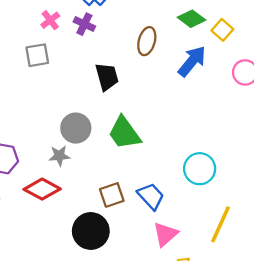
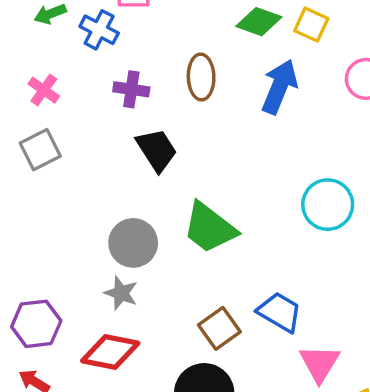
purple cross: (84, 24) -> (131, 89), moved
gray star: (59, 156) -> (121, 293), turned -30
cyan circle: (200, 169) -> (328, 205), moved

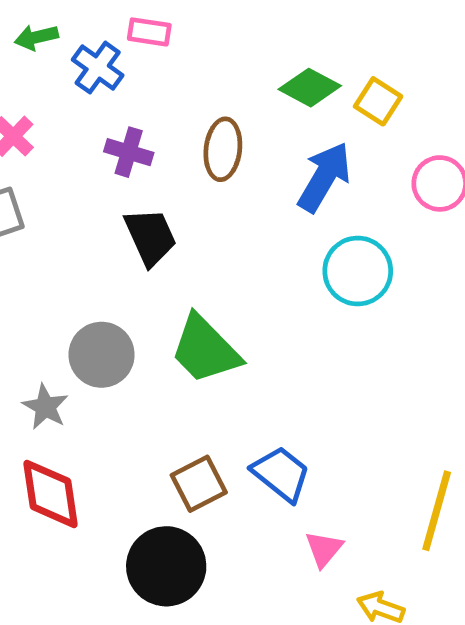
cyan circle: (328, 205) -> (358, 271), moved
gray star: (121, 293) -> (45, 407), moved
red diamond: (110, 352) -> (50, 494), turned 62
pink triangle: (320, 363) -> (324, 549), size x0.7

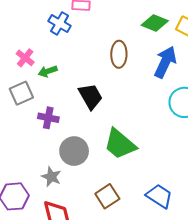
green arrow: (36, 37) -> (48, 71), moved
purple cross: (129, 152) -> (48, 118), moved
brown square: (199, 484) -> (107, 196), moved

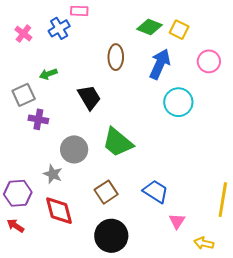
blue cross: (60, 23) -> (59, 28), turned 30
pink cross: (25, 58) -> (23, 34), moved
purple cross: (48, 118) -> (38, 119), moved

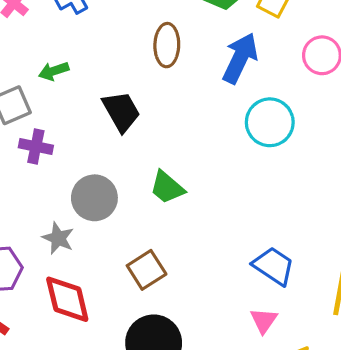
green trapezoid: (118, 142) -> (167, 187), size x0.7
blue trapezoid: (155, 191) -> (274, 266), moved

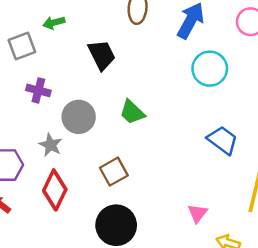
purple cross: (36, 146) -> (38, 90), moved
blue trapezoid: (274, 266) -> (222, 140), moved
red diamond: (67, 299) -> (55, 190), turned 36

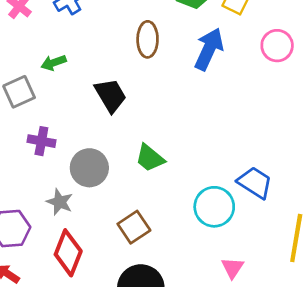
cyan circle: (210, 69) -> (214, 207), moved

